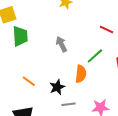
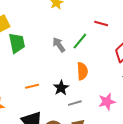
green line: (95, 56) -> (80, 41), moved
orange line: (29, 81) -> (32, 86), turned -40

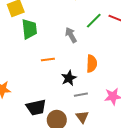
green line: (80, 41) -> (94, 21), moved
orange line: (32, 86) -> (48, 59), moved

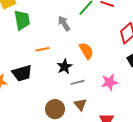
orange semicircle: (92, 64) -> (86, 51), turned -30
black trapezoid: (36, 107) -> (22, 73), moved

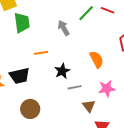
orange semicircle: (86, 51) -> (97, 59), moved
brown triangle: (80, 105) -> (89, 106), moved
brown circle: (55, 109) -> (30, 109), moved

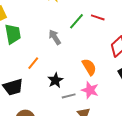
orange line: (41, 53) -> (33, 63), turned -40
pink star: (107, 89) -> (90, 90), moved, turned 30

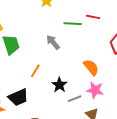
green line: (77, 21) -> (73, 24), turned 60

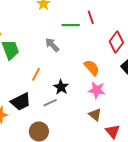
red line: (93, 17) -> (91, 17), turned 64
gray line: (75, 99) -> (50, 103), moved

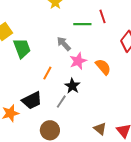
pink star: (97, 90) -> (78, 61), moved, turned -30
gray line: (50, 103) -> (61, 102), turned -32
brown triangle: (95, 115) -> (100, 129), moved

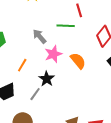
green line: (82, 24) -> (66, 26), moved

